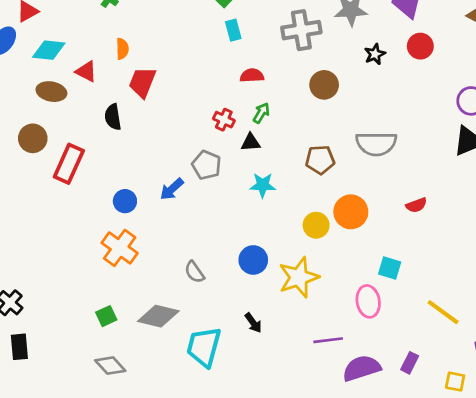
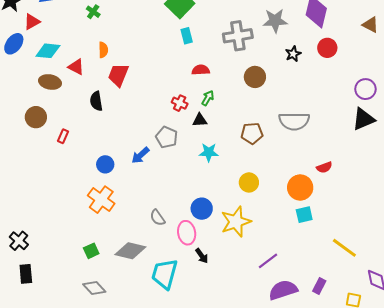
red rectangle: (69, 164) -> (63, 136), size x0.5
orange circle: (351, 212) -> (300, 188), moved
cyan square: (390, 268) -> (304, 215), turned -30
pink ellipse: (368, 301) -> (187, 233), moved
purple line: (328, 340) -> (268, 261), moved, turned -30

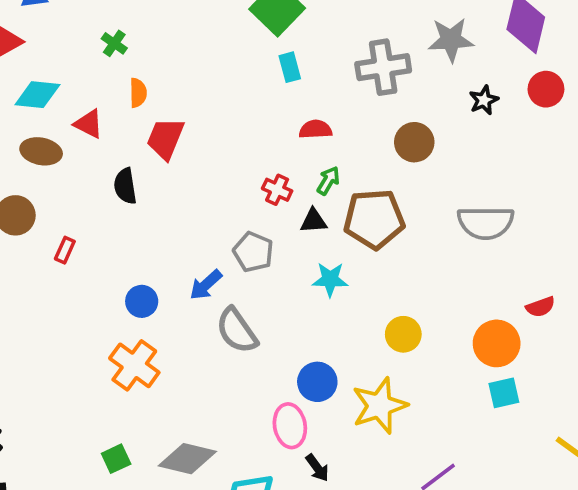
green cross: (93, 12) -> (114, 43), moved
brown pentagon: (252, 133) -> (374, 219), moved, size x1.5
gray semicircle: (157, 218) -> (237, 331), moved, size x1.5

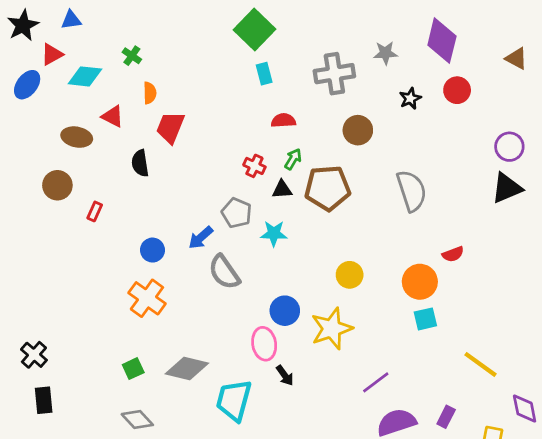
gray star: (451, 40) -> (385, 53), size x0.7
cyan diamond: (37, 95) -> (85, 76), moved
gray semicircle: (486, 223) -> (412, 191), turned -108
cyan star: (330, 279) -> (274, 234), moved

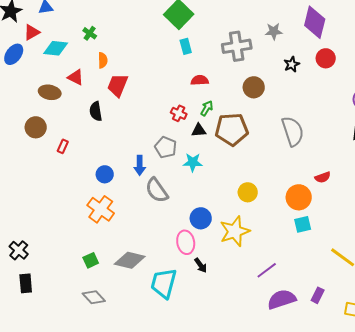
blue arrow: (201, 238) -> (140, 165), turned -48

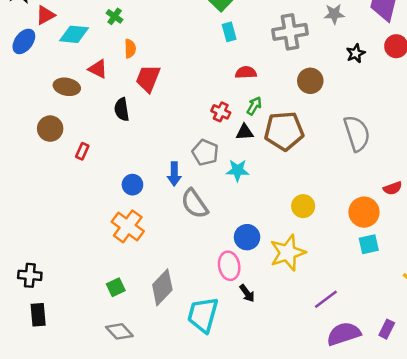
black cross: (19, 250) -> (30, 275), turned -36
gray diamond: (130, 260) -> (162, 287), turned -60

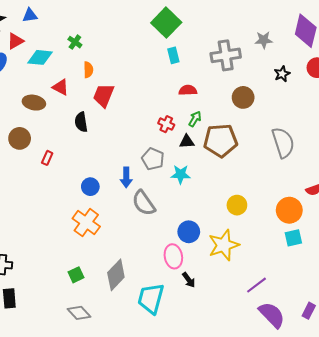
purple semicircle: (344, 334) -> (272, 315), turned 64

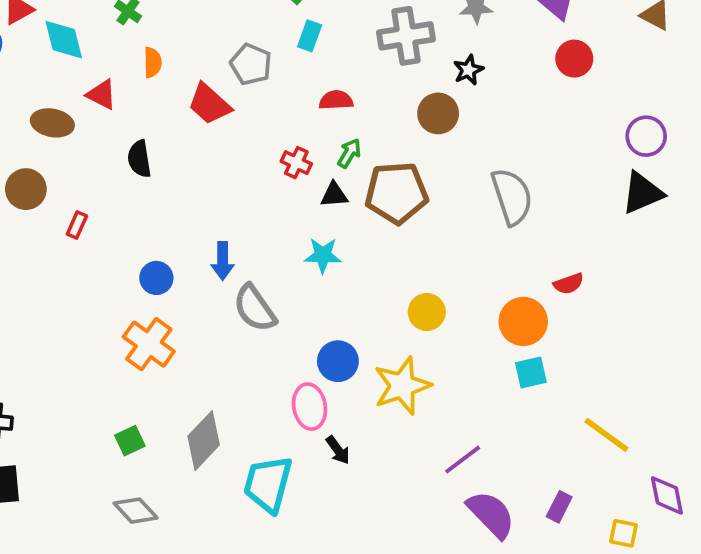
cyan rectangle: (173, 55) -> (310, 36), turned 35
cyan diamond: (40, 57) -> (64, 40), turned 70
black star: (282, 74) -> (468, 70), moved
red trapezoid: (104, 95) -> (209, 104), moved, turned -70
gray pentagon: (153, 159) -> (251, 64), moved

